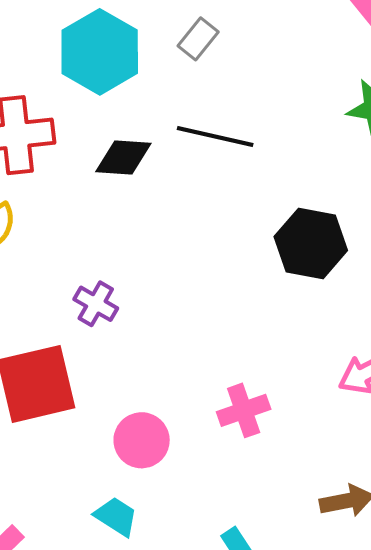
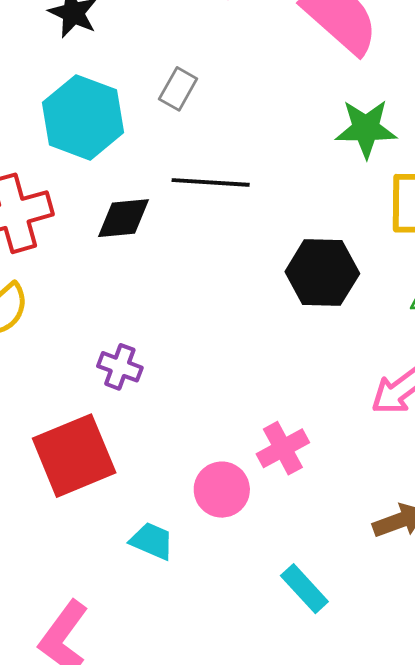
pink circle: (142, 440) -> (222, 490), moved
cyan trapezoid: (116, 517) -> (152, 541), moved

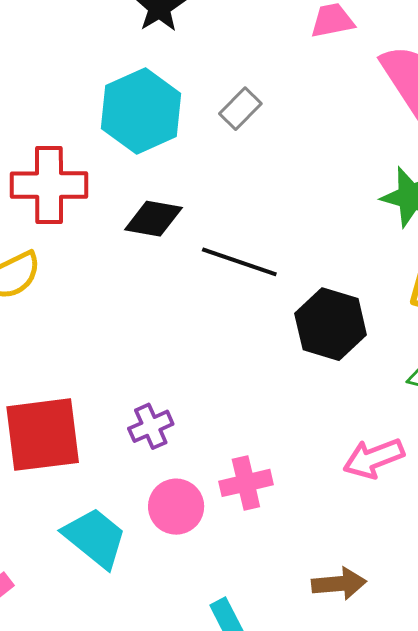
black line: (211, 182) -> (239, 262), moved
purple cross: (120, 367) -> (151, 426), moved, turned 30
cyan trapezoid: (152, 541) -> (95, 538), size x1.5

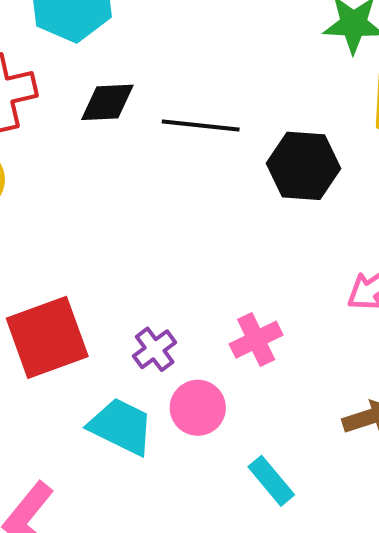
purple cross: (151, 426) -> (155, 349), moved
pink circle: (176, 507) -> (198, 408), moved

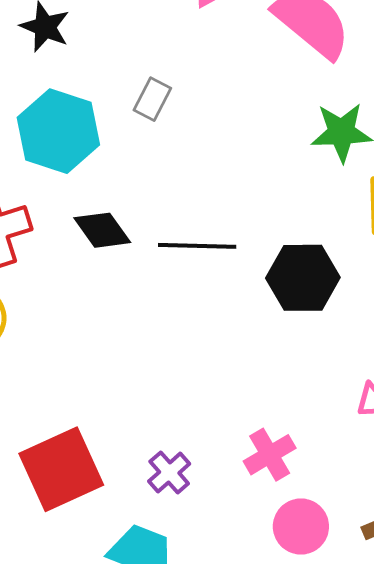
black diamond: (107, 102) -> (102, 230), turned 62
pink circle: (198, 408) -> (301, 527), moved

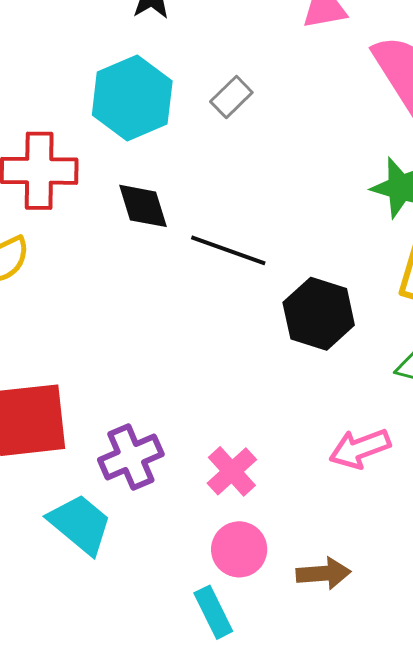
pink cross: (270, 455) -> (232, 471), turned -30
purple cross: (169, 473) -> (131, 457), size x1.4

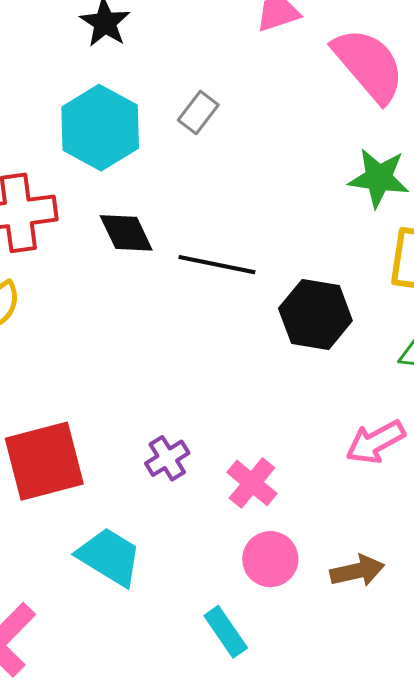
purple cross: (131, 457) -> (167, 458), moved, size x0.7
cyan rectangle: (213, 612) -> (226, 632), moved

